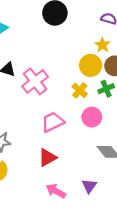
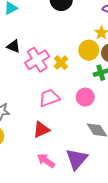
yellow cross: (80, 90) -> (61, 63), moved
purple triangle: (89, 186) -> (77, 159), size x1.6

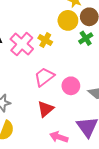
pink circle: (85, 97) -> (71, 86), moved

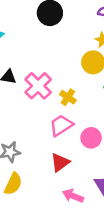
yellow cross: (45, 40) -> (68, 97), moved

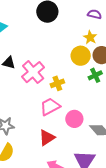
yellow cross: (68, 97) -> (57, 83), turned 32

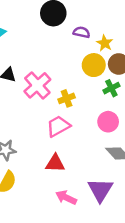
purple semicircle: (94, 14) -> (82, 32), moved
pink circle: (74, 119) -> (108, 122), moved
red triangle: (47, 138) -> (55, 163), turned 36

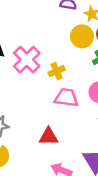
pink trapezoid: (58, 126) -> (66, 98), moved, turned 40

